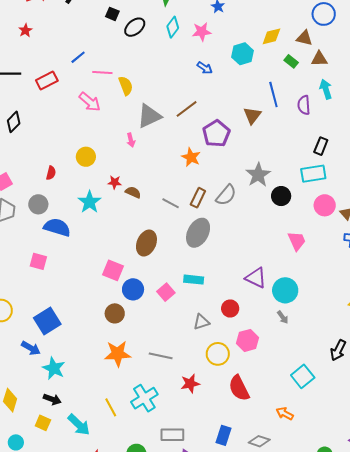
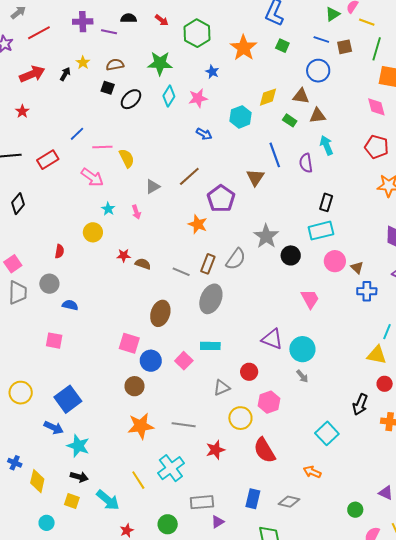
gray triangle: (149, 116) -> (153, 187), size x0.6
cyan star: (90, 202) -> (108, 209), moved, size x0.6
blue semicircle: (57, 227) -> (70, 305), size x0.6

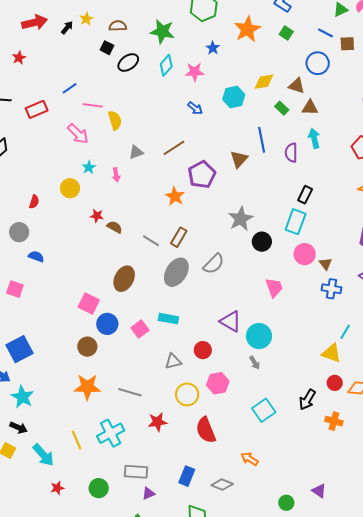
cyan rectangle: (321, 231) -> (296, 222), turned -65
gray semicircle: (236, 259) -> (214, 264), moved
cyan square: (327, 433) -> (264, 410), moved

